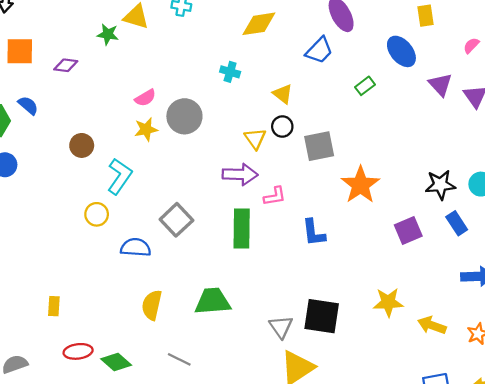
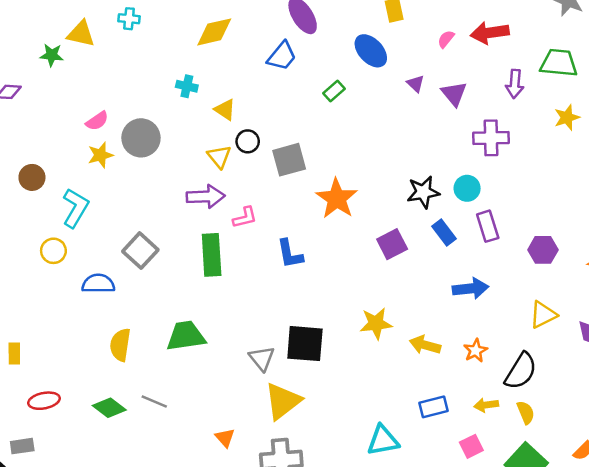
purple triangle: (440, 85) -> (416, 84), size x0.7
yellow triangle: (283, 94) -> (225, 110), moved
green diamond: (116, 362) -> (109, 408), moved

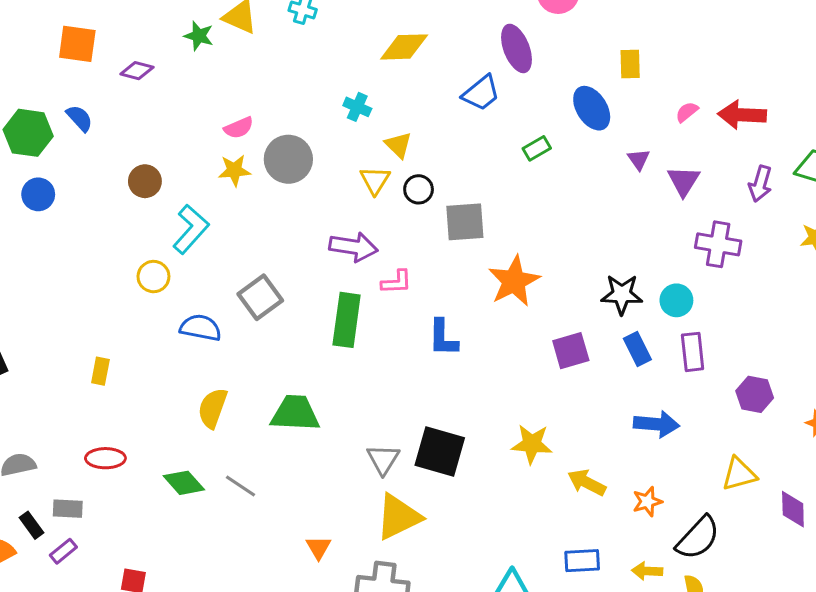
yellow triangle: (219, 157) -> (375, 180), moved
yellow rectangle: (14, 353) -> (100, 371), moved

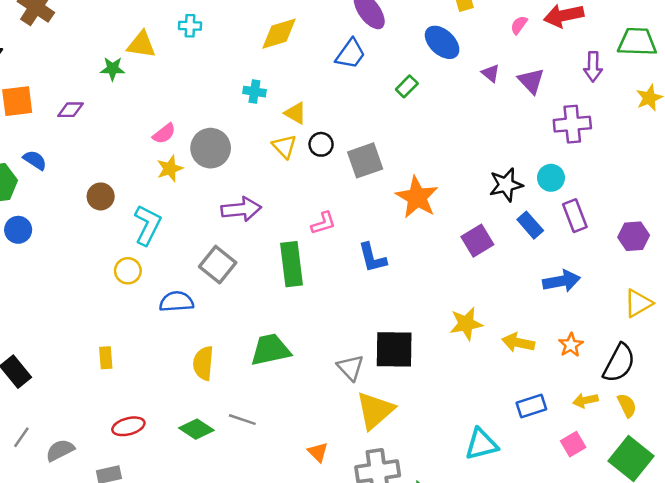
purple arrow: (354, 247) -> (241, 209), moved

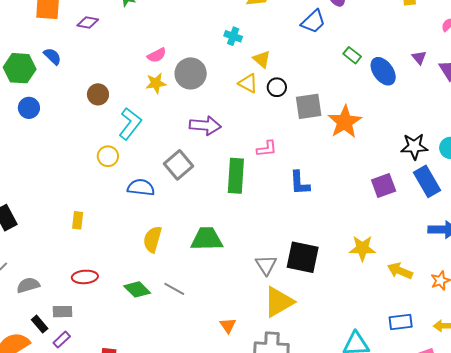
blue ellipse: (442, 42) -> (383, 71), moved
green rectangle: (407, 86) -> (352, 55), turned 72
yellow triangle: (284, 146) -> (248, 83), turned -30
orange star: (417, 197) -> (345, 122), moved
blue rectangle: (530, 225) -> (427, 181), size x1.4

